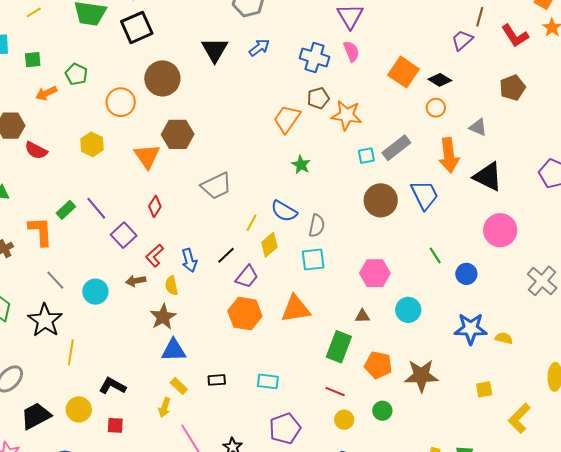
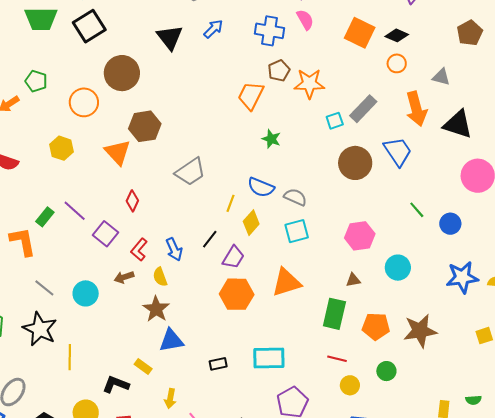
gray semicircle: (317, 226) -> (295, 197), turned -70
cyan rectangle: (268, 381) -> (269, 358), size x1.5
yellow rectangle: (179, 386) -> (143, 366), moved

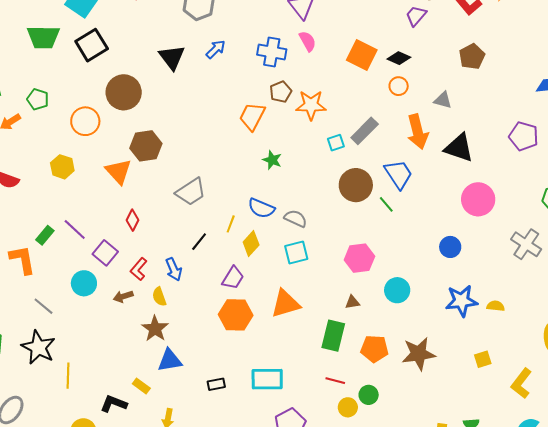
green line: (417, 210) -> (386, 204), moved
black line: (210, 239) -> (199, 242), moved
cyan circle: (86, 293) -> (84, 283), moved
green circle: (386, 371) -> (369, 395), moved

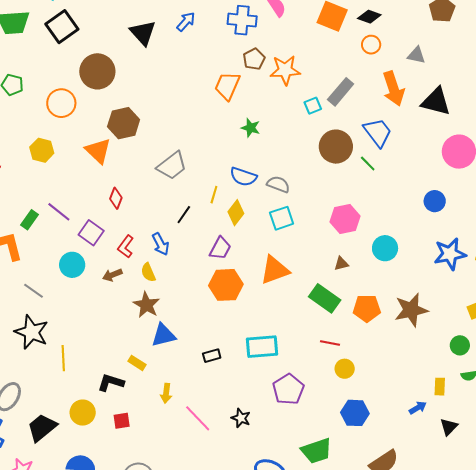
green rectangle: (333, 336) -> (325, 298), turned -64
green circle: (369, 395) -> (460, 345), moved

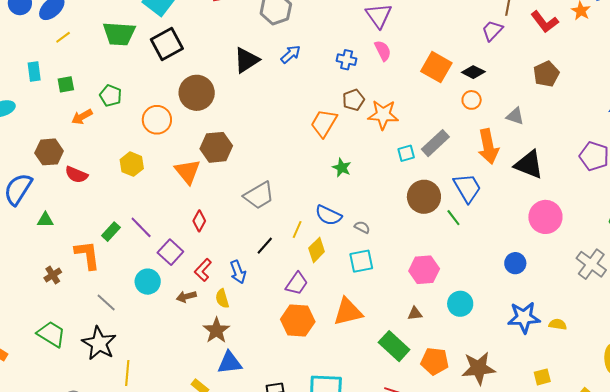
blue cross: (242, 20) -> (347, 60), size x0.7
black triangle: (143, 33) -> (246, 60), turned 32
gray semicircle: (278, 184) -> (362, 227), size x0.7

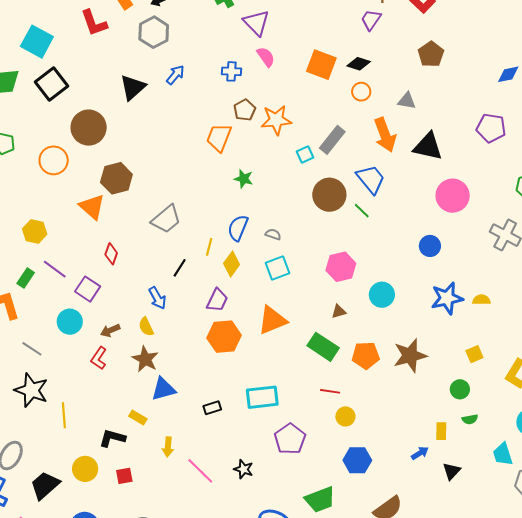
yellow hexagon: (132, 164) -> (35, 231), moved
blue semicircle: (328, 215) -> (238, 228), turned 96
red L-shape: (203, 270) -> (99, 358), moved

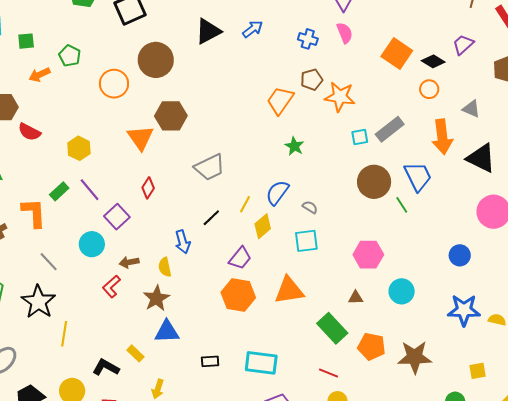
purple trapezoid: (371, 20) -> (463, 45), moved

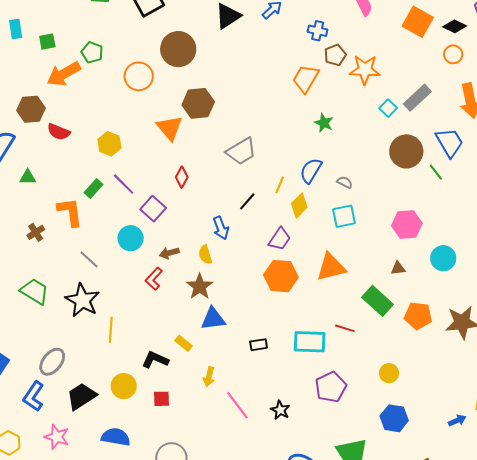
blue cross: (308, 39) -> (318, 31), moved
orange arrow: (40, 75) -> (64, 74), size x1.6
cyan square: (360, 137) -> (388, 108), turned -30
red line: (328, 373) -> (345, 328), moved

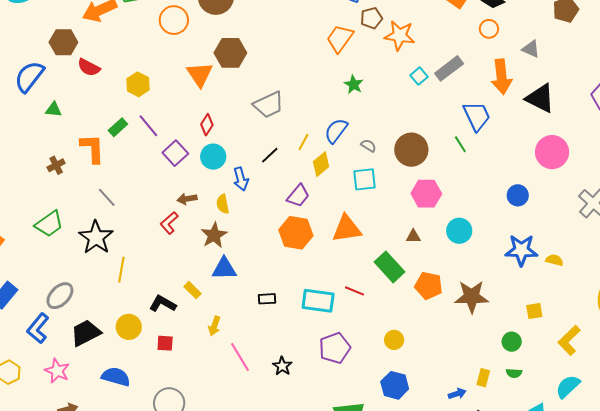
brown circle: (406, 151) -> (411, 150), moved
cyan circle: (131, 238) -> (213, 157), moved
green trapezoid: (35, 291) -> (49, 224), turned 108

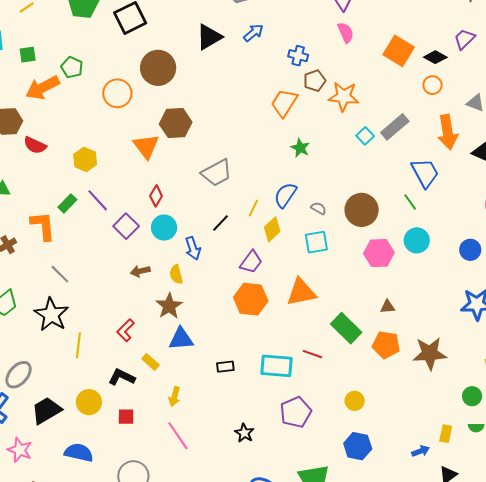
red L-shape: (169, 223) -> (126, 330), moved
cyan circle: (459, 231) -> (417, 240), moved
brown triangle: (413, 236) -> (388, 307), moved
pink line: (240, 357) -> (178, 436), moved

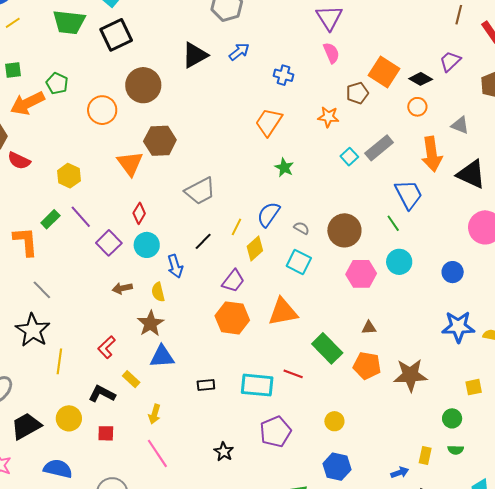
brown pentagon: (315, 81) -> (357, 93), moved
orange star: (344, 97) -> (328, 117), size x0.7
cyan square: (316, 242) -> (299, 262), turned 35

